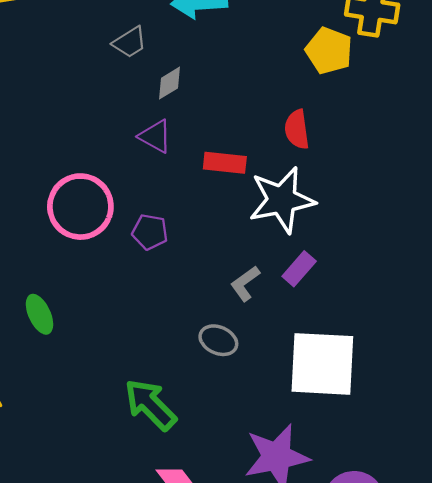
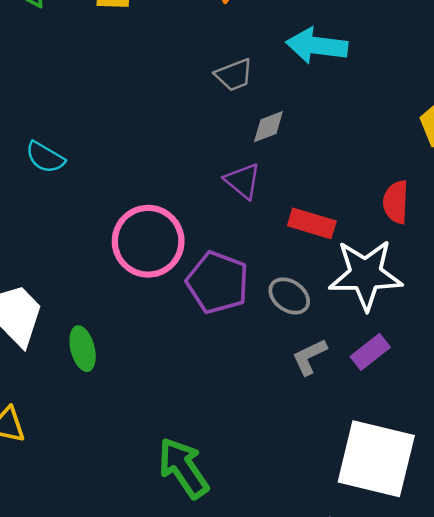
purple pentagon: (150, 232) -> (218, 282), size x1.6
gray ellipse: (218, 340) -> (289, 296), moved

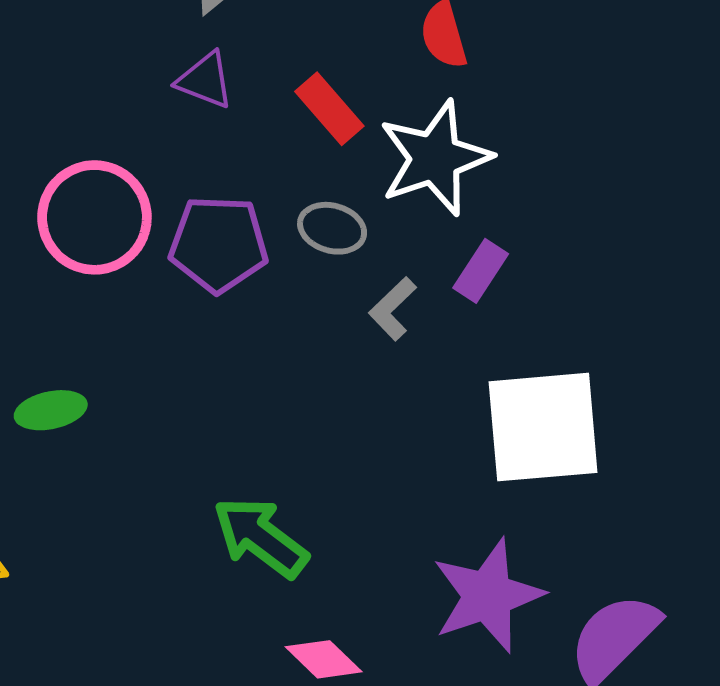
red rectangle: (312, 223) -> (329, 109), turned 51
green ellipse: (83, 349) -> (51, 410), turned -69

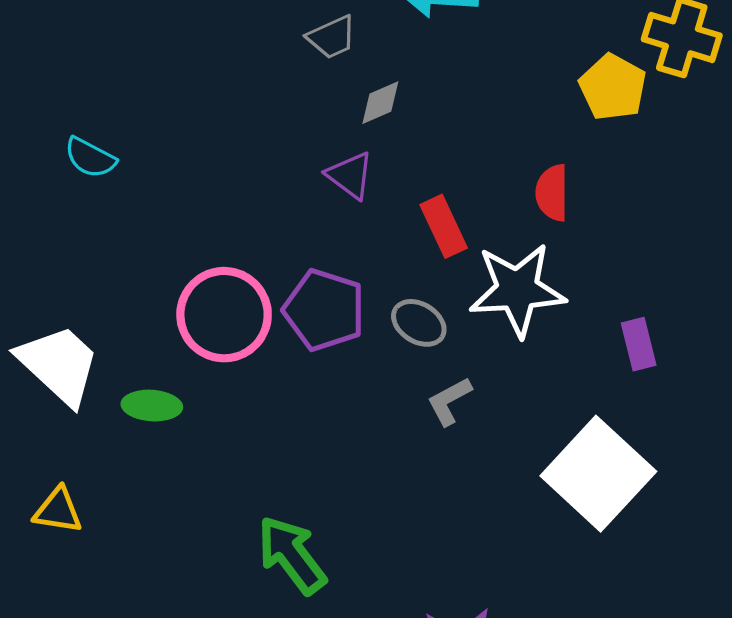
pink circle: (94, 217) -> (224, 315), moved
purple rectangle: (481, 271) -> (639, 344), moved, turned -63
white square: (543, 427) -> (598, 474), moved, turned 32

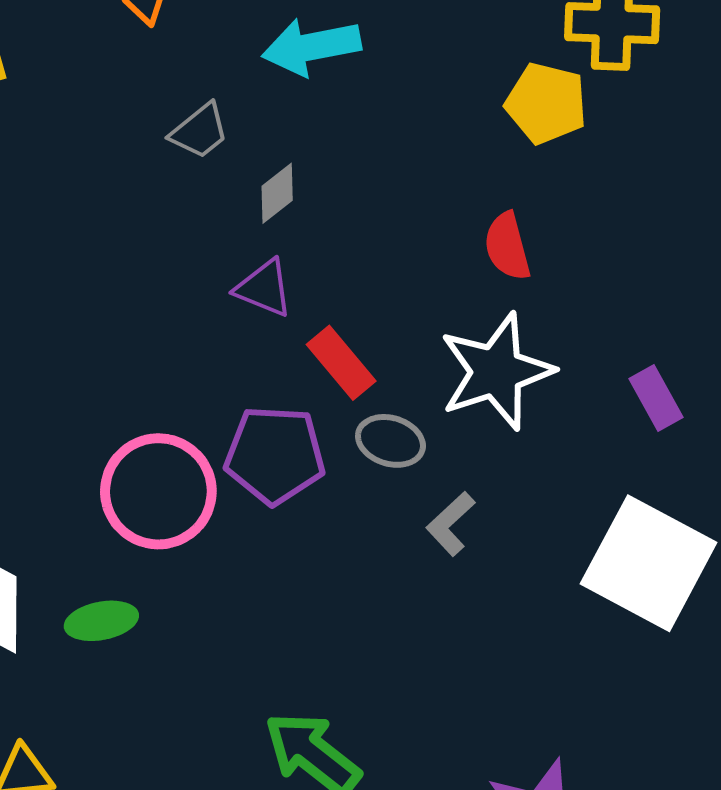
red rectangle: (444, 226) -> (341, 363), moved

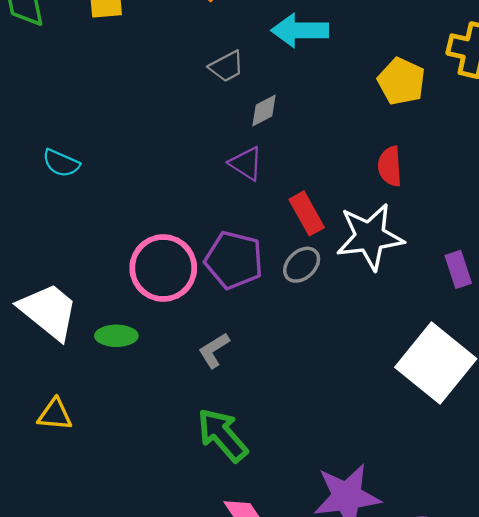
yellow pentagon: (546, 103) -> (401, 81), moved
red rectangle: (341, 363) -> (307, 213), moved
gray ellipse: (390, 441) -> (302, 265), turned -72
gray L-shape: (451, 524) -> (214, 350), moved

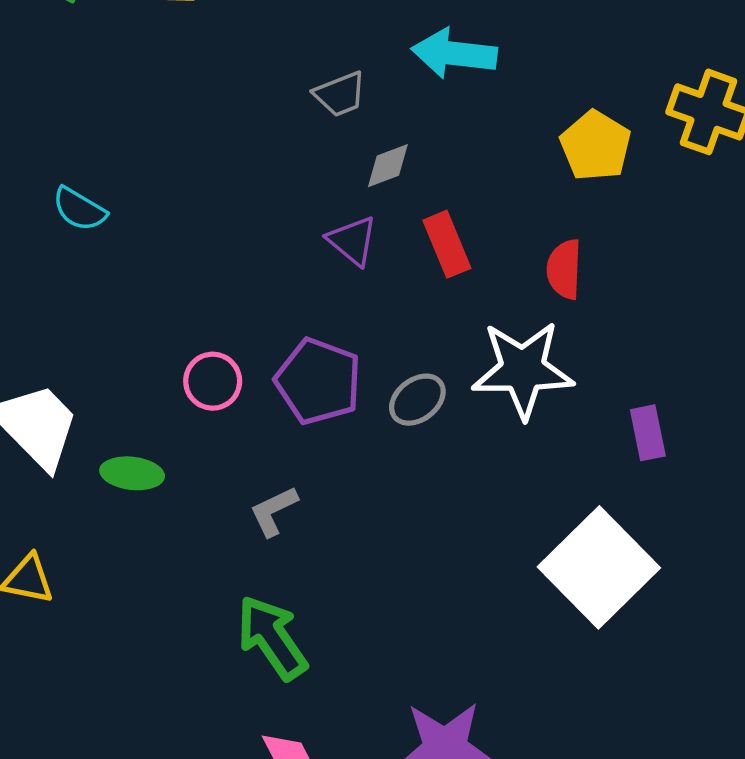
red rectangle: (307, 213) -> (447, 244), moved
pink circle: (163, 268) -> (213, 381), size x0.6

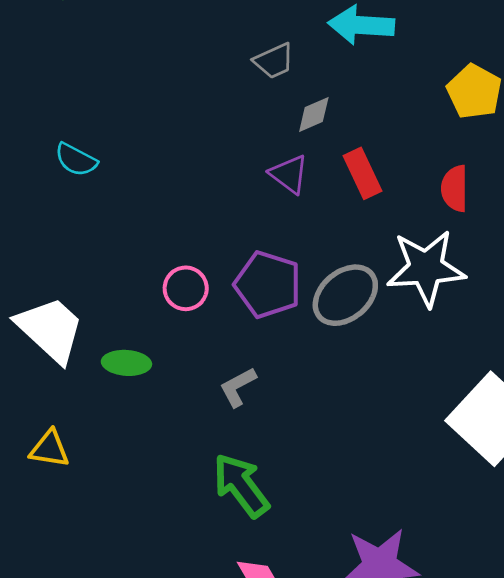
gray ellipse: (417, 400) -> (345, 295), size x1.5

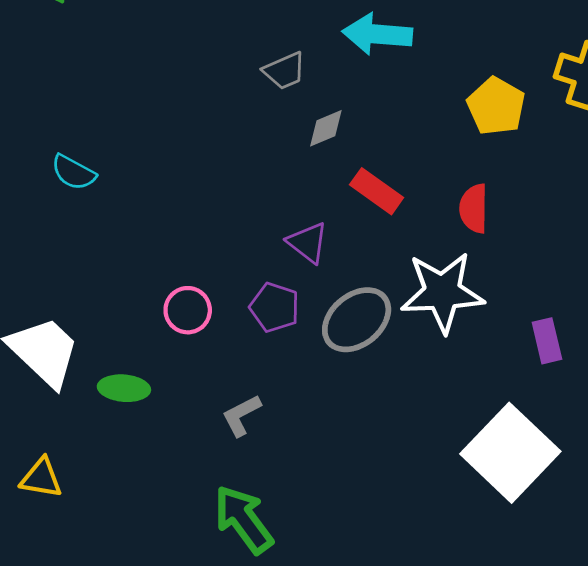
red rectangle: (363, 173) -> (377, 191), turned -30
purple triangle: (289, 174) -> (308, 243), moved
purple pentagon: (268, 285) -> (275, 307), size x0.7

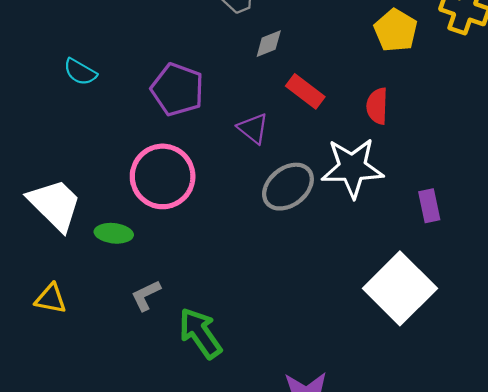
purple pentagon: (275, 307) -> (177, 89), moved, size x1.4
pink circle: (188, 310) -> (163, 176), size x1.8
gray L-shape: (241, 415) -> (146, 295), moved

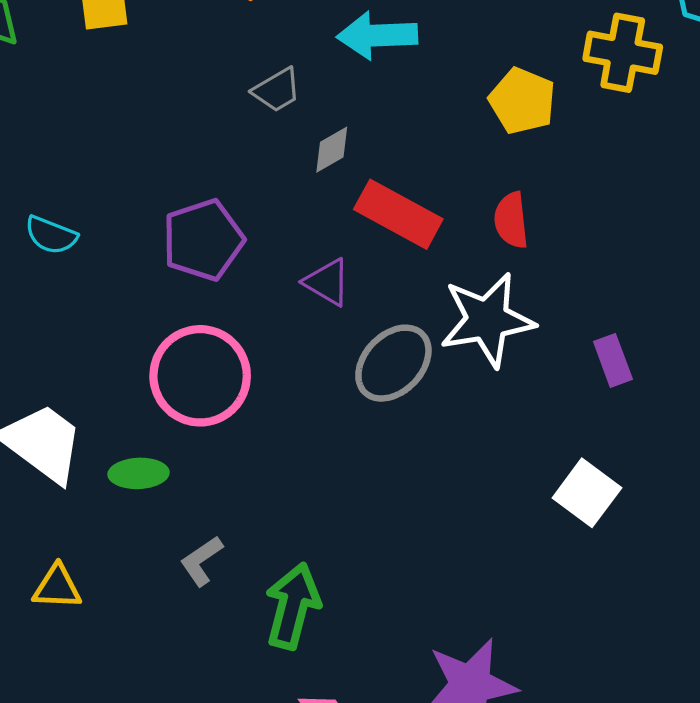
purple pentagon: (177, 89) -> (203, 240), turned -30
red rectangle: (305, 91) -> (398, 214), size x1.4
white square: (400, 288) -> (587, 493), size x0.6
green arrow: (200, 333) -> (293, 606), turned 58

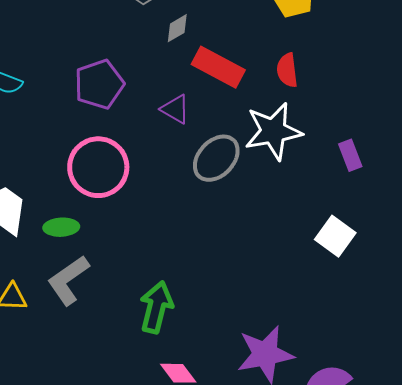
gray L-shape: (201, 561) -> (68, 280), moved, size x1.6

